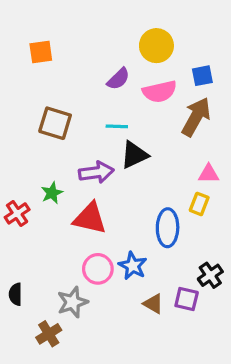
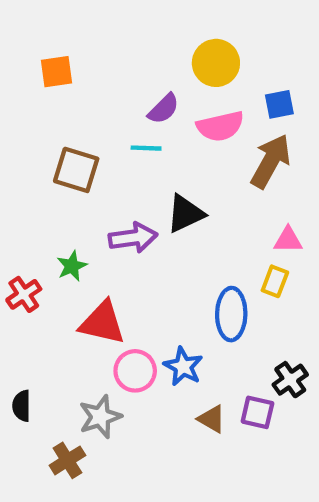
cyan line: (117, 126) -> (146, 148), moved
red triangle: (90, 218) -> (102, 323), moved

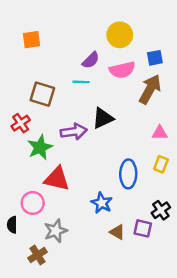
green star: (72, 266) -> (40, 147), size x1.5
yellow rectangle: (275, 281) -> (161, 164), moved
red cross: (24, 294) -> (21, 123), moved
pink circle: (135, 371) -> (33, 203), moved

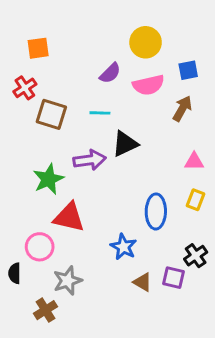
cyan line: (81, 82) -> (100, 113), moved
brown arrow: (150, 89) -> (182, 109), size x0.7
red cross: (21, 123) -> (25, 88), moved

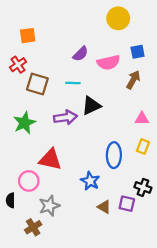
yellow circle: (146, 42) -> (118, 18), moved
green star: (48, 179) -> (24, 123), moved
black cross: (196, 256) -> (143, 187), turned -35

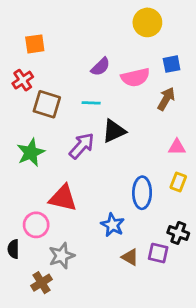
purple arrow: (65, 117) -> (82, 146), turned -40

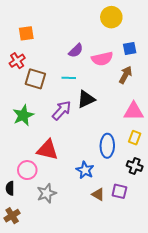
pink triangle: (177, 147) -> (134, 111), size x1.5
black cross: (178, 233) -> (135, 166), moved
brown cross: (41, 283) -> (12, 216), moved

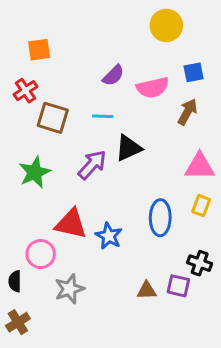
black cross: (135, 166) -> (200, 263), moved
blue star: (85, 170) -> (109, 236), moved
brown triangle: (98, 194) -> (147, 290), turned -32

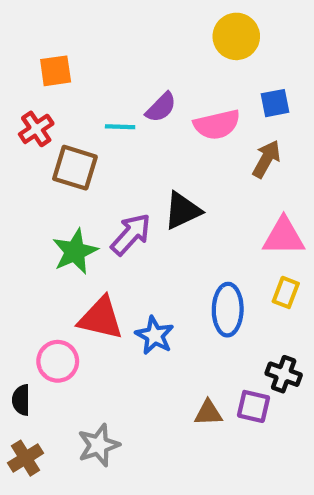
cyan line: (103, 116) -> (120, 127), moved
green star: (35, 172) -> (75, 252), moved
gray star: (69, 289) -> (99, 445), moved

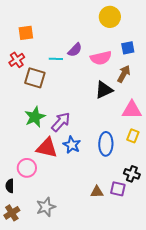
black triangle: (182, 211) -> (104, 90), moved
purple arrow: (131, 234) -> (61, 122), moved
blue star: (155, 335) -> (72, 145), moved

